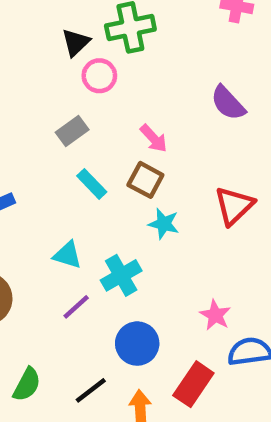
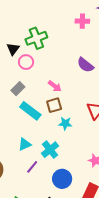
brown square: (145, 180) -> (54, 105), turned -35
cyan rectangle: (92, 184) -> (30, 111), size x1.5
cyan triangle: (67, 255) -> (25, 144), turned -32

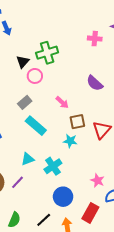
brown square: (54, 105) -> (77, 122), moved
purple line: (32, 167) -> (17, 182), moved

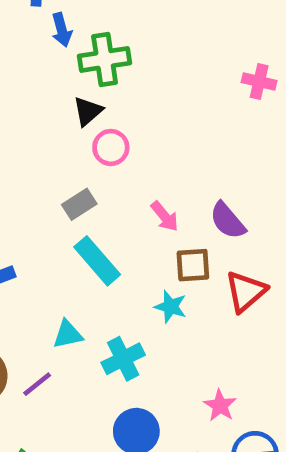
green cross: (47, 53) -> (105, 59), moved
purple semicircle: (95, 83) -> (228, 221), moved

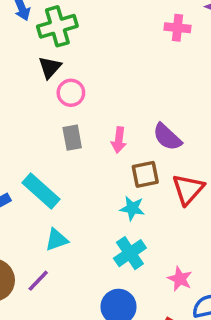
gray rectangle: (79, 204) -> (72, 138), moved, turned -60
pink arrow: (165, 216) -> (119, 140), turned 55
cyan rectangle: (97, 261) -> (41, 191), moved
cyan cross: (123, 359) -> (130, 253), moved

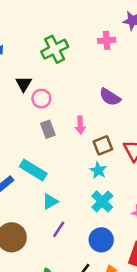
green cross: (57, 26) -> (55, 49), moved
purple semicircle: (167, 137) -> (110, 97), moved
cyan star: (132, 208) -> (98, 170), turned 30
purple line: (38, 281) -> (59, 229), moved

